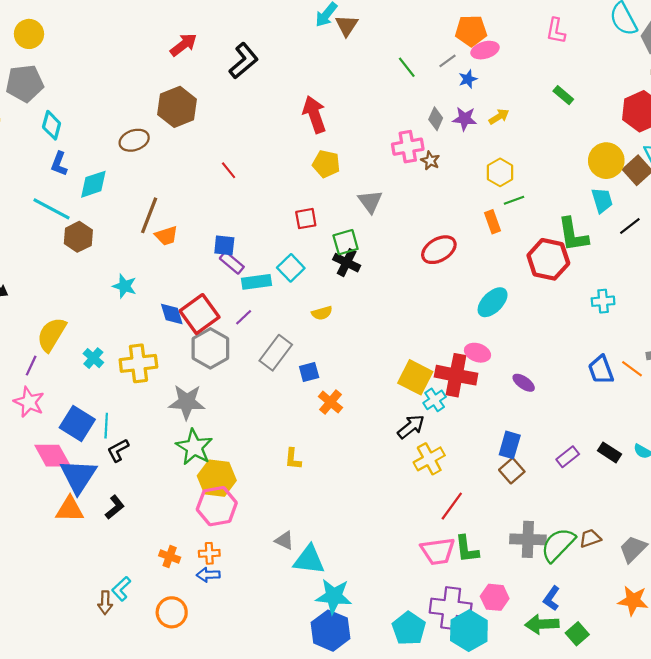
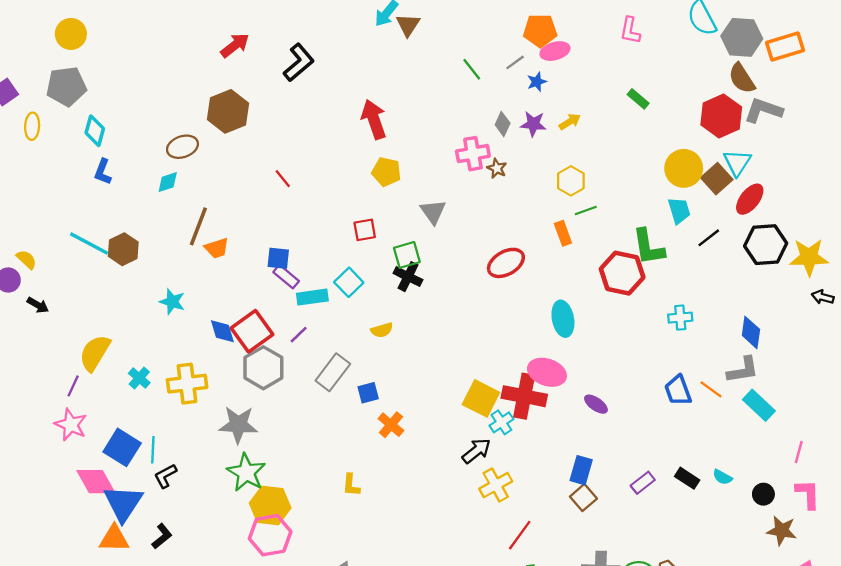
cyan diamond: (93, 184) -> (168, 182), moved, size x0.7
cyan line: (52, 209) -> (89, 244), moved
cyan ellipse: (493, 302) -> (563, 319), turned -56
pink ellipse: (478, 353) -> (547, 372), size x1.4

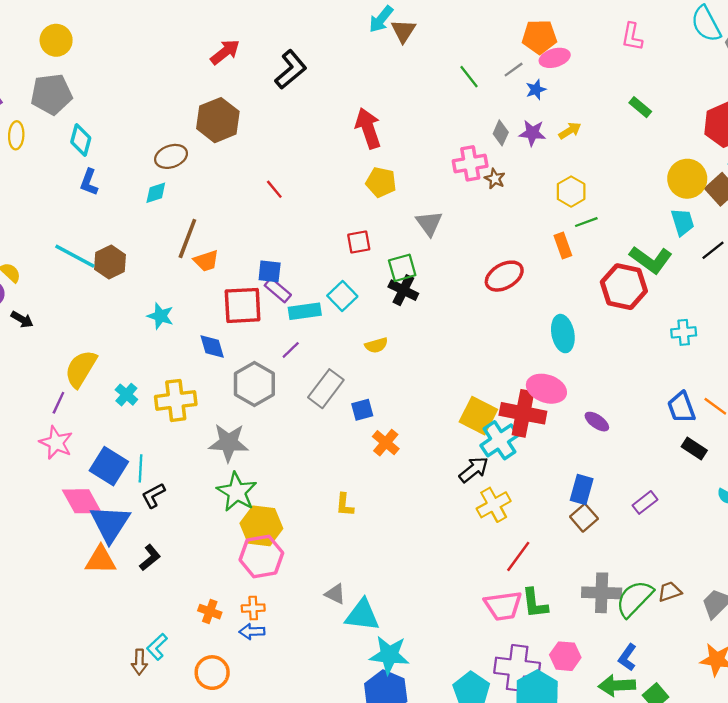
green L-shape: (648, 247) -> (651, 260), turned -45
red square: (252, 331) -> (243, 305), moved, turned 33
cyan cross: (501, 422) -> (500, 440), size x1.5
black rectangle: (687, 478) -> (694, 449), moved

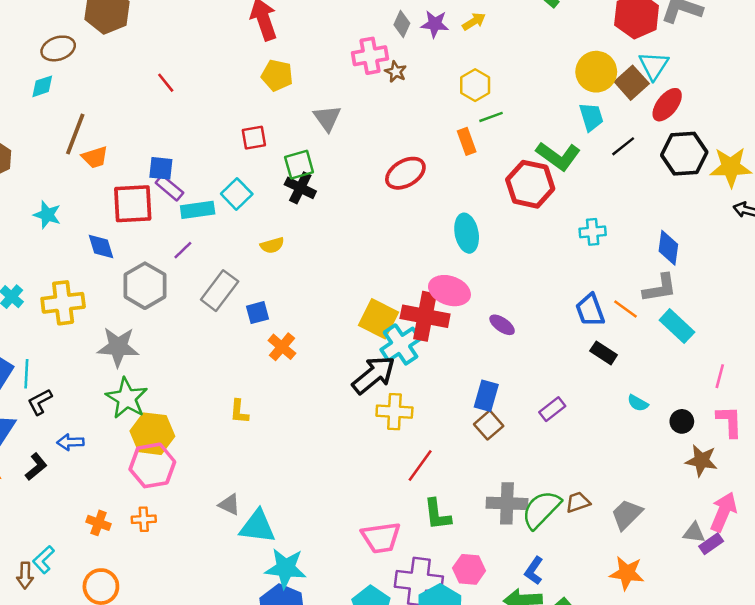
black arrow: (474, 470) -> (374, 375), size x1.4
yellow cross: (494, 505) -> (394, 412), turned 32
pink trapezoid: (503, 606) -> (381, 538), moved
blue arrow: (252, 632) -> (70, 442), moved

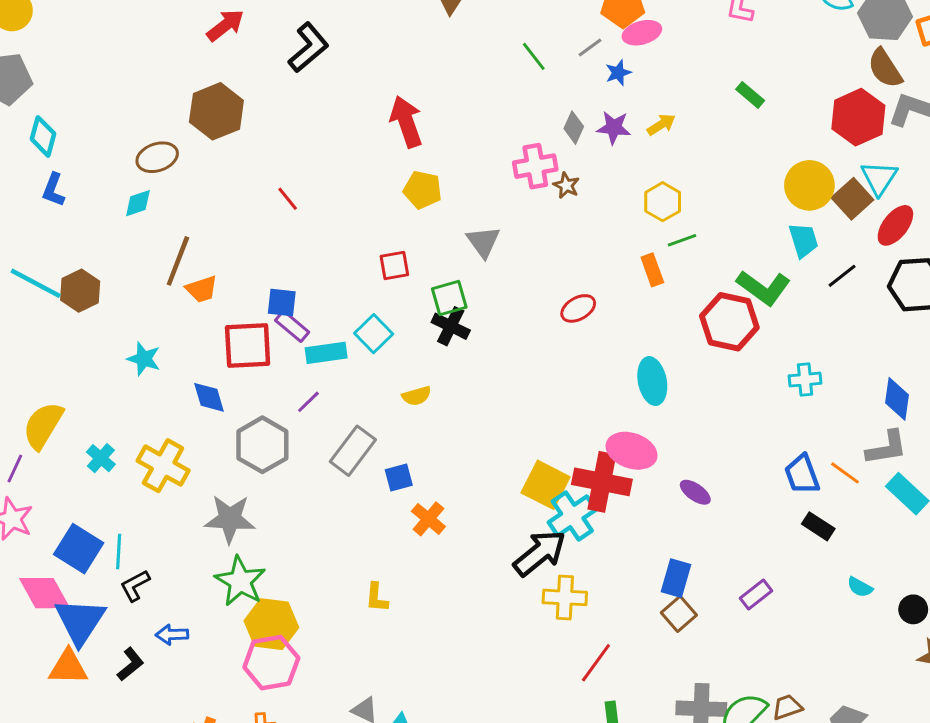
red ellipse: (405, 173) -> (578, 308), size x0.7
yellow cross: (63, 303) -> (163, 466), turned 36

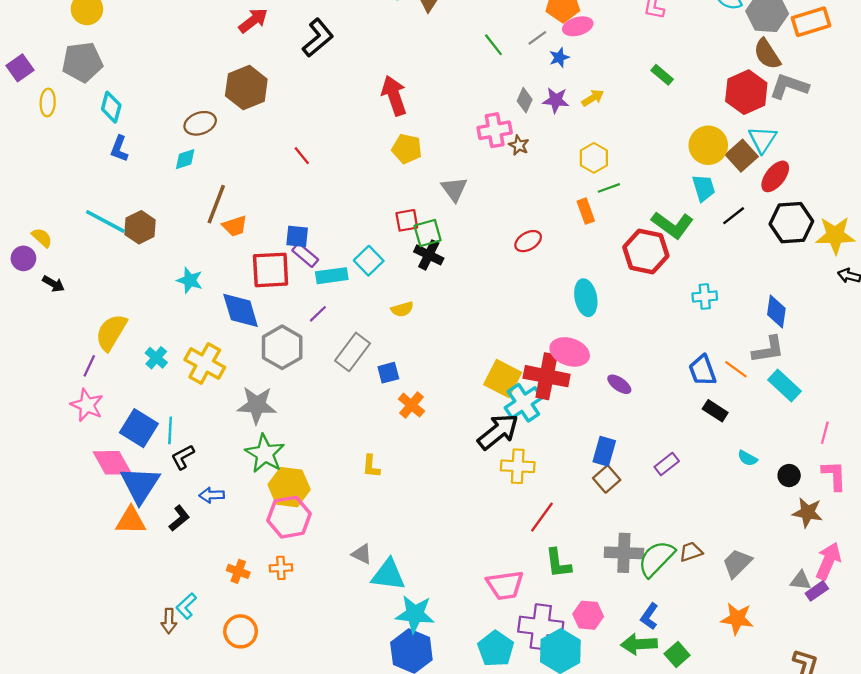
red square: (394, 265) -> (407, 220), moved
blue diamond: (209, 397) -> (241, 310), size x1.5

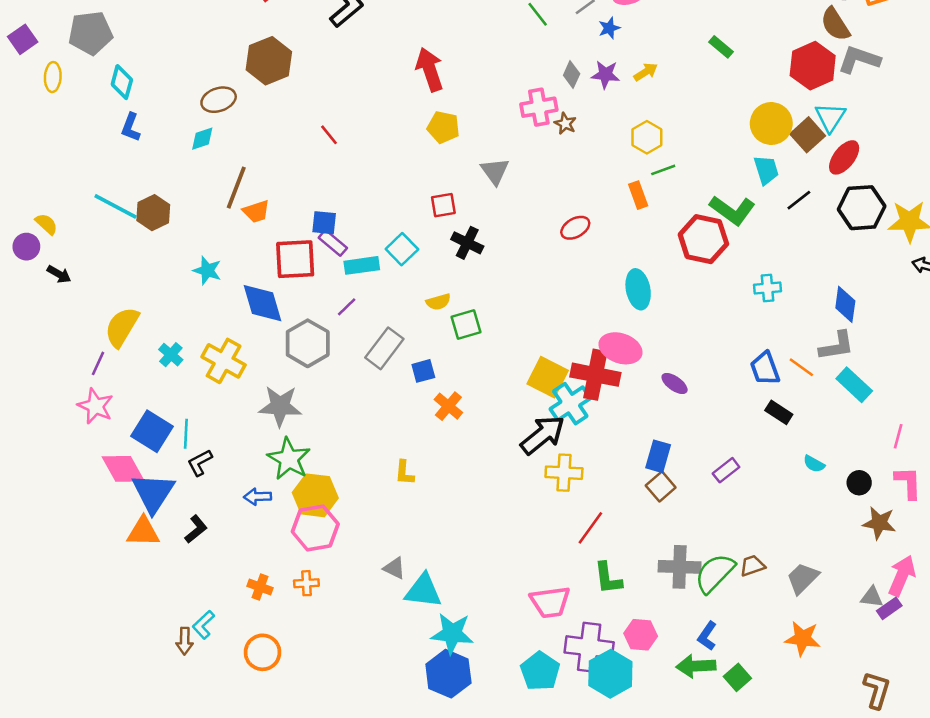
green square: (428, 233) -> (466, 324), moved
blue arrow: (212, 495) -> (257, 497), moved

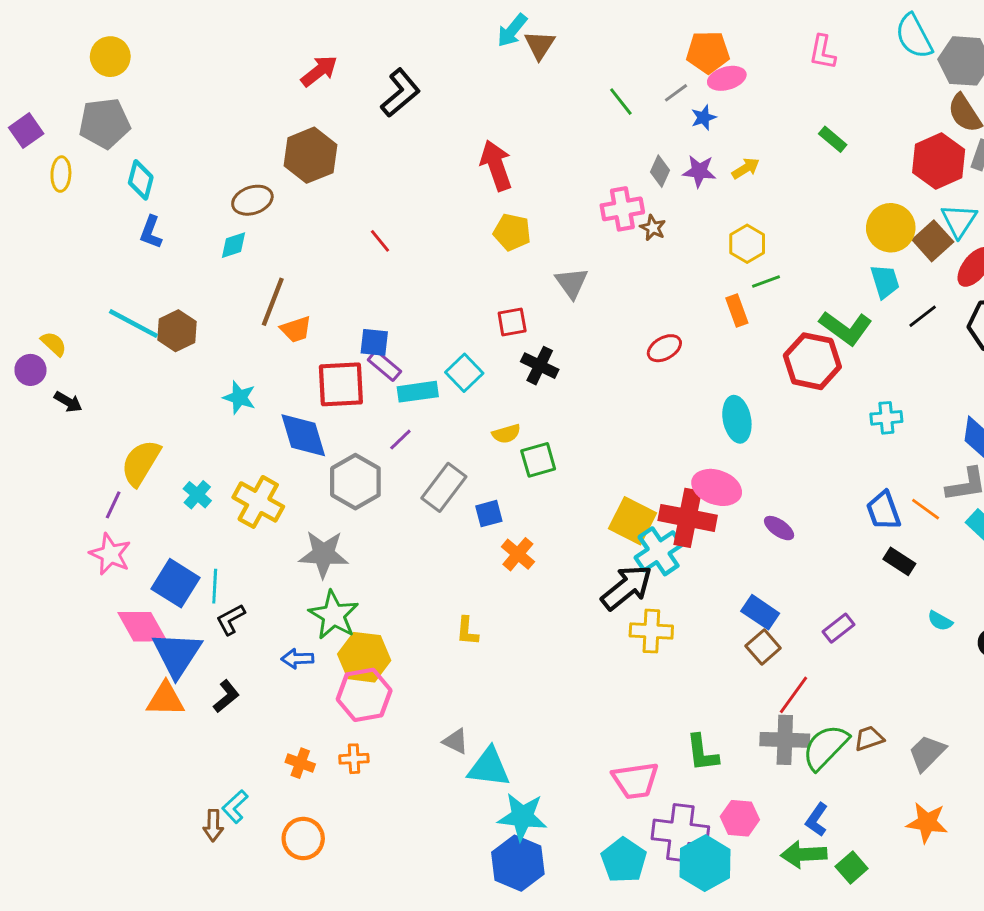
blue rectangle: (658, 456) -> (760, 612), turned -72
red line: (590, 528) -> (794, 695), moved

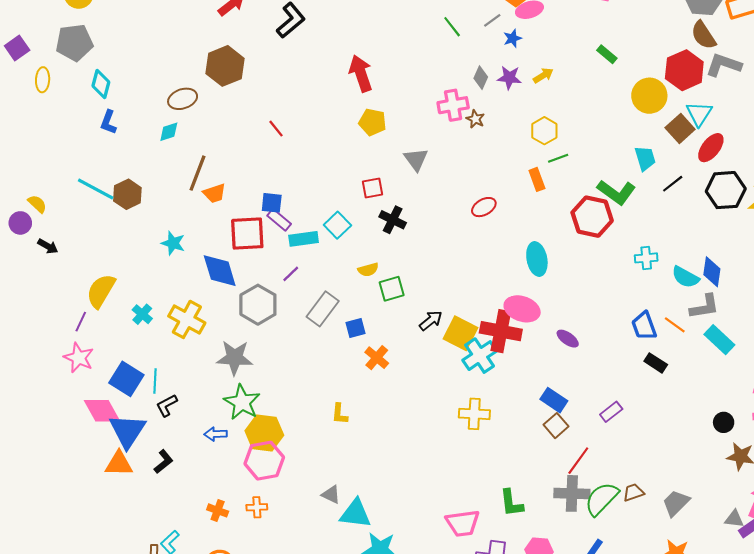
yellow circle: (891, 228) -> (649, 96), moved
black arrow: (627, 588) -> (431, 321), moved, size x0.6
cyan semicircle: (940, 621) -> (685, 277), moved, size x1.5

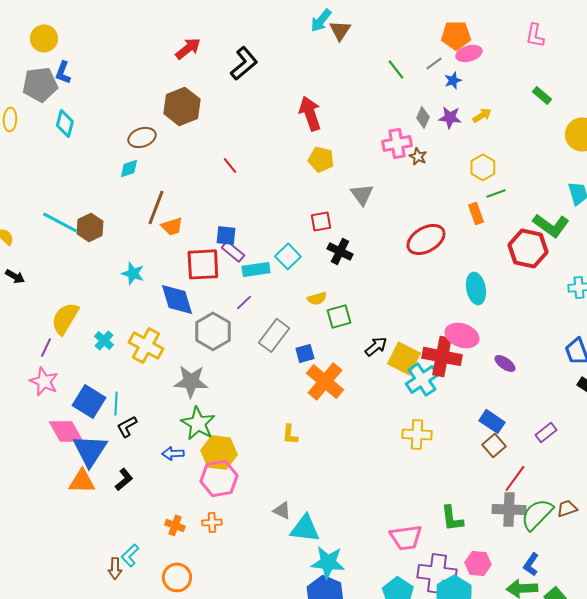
blue L-shape: (108, 122) -> (63, 72), moved
red ellipse: (484, 207) -> (426, 239), size x1.6
orange cross: (377, 358) -> (325, 381), size x1.6

